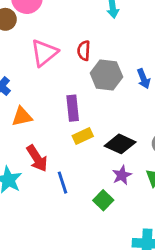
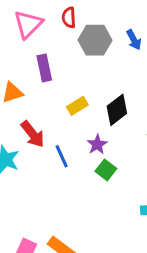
purple rectangle: (73, 108) -> (44, 68), moved
black diamond: (120, 144) -> (117, 110), turned -56
purple star: (122, 175) -> (97, 144), moved

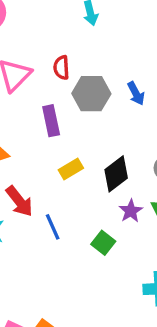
purple rectangle: (44, 68) -> (51, 121), moved
purple star: (97, 144) -> (131, 211), moved

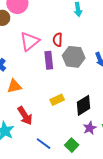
purple rectangle: (51, 121) -> (49, 60), moved
blue line: (53, 227) -> (44, 144), moved, turned -35

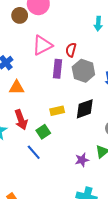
black diamond: (83, 105) -> (85, 109), moved
purple star: (90, 128) -> (82, 160), moved
green square: (72, 145) -> (43, 132), moved

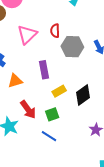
purple rectangle: (57, 69) -> (44, 70), moved
black diamond: (85, 109) -> (83, 95), moved
green square: (43, 132) -> (52, 114), turned 32

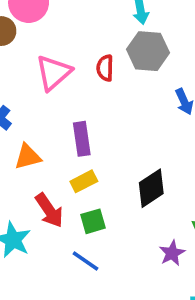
gray hexagon: (72, 47) -> (148, 51), moved
yellow rectangle: (59, 91) -> (84, 181), moved

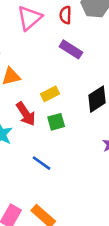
purple rectangle: (82, 139) -> (71, 49), moved, turned -50
blue line: (85, 261) -> (41, 163), moved

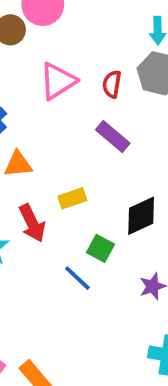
green square: (56, 122) -> (100, 248), moved, turned 36
blue line: (41, 163) -> (77, 278), moved

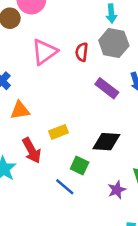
purple rectangle: (113, 137) -> (107, 88), moved
black diamond: (141, 216) -> (106, 142), turned 32

